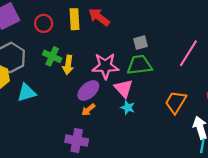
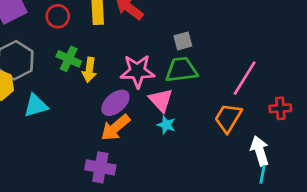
pink line: (188, 53) -> (245, 78), moved
orange arrow: (88, 110) -> (115, 128), size x1.6

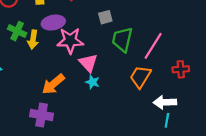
green trapezoid: (181, 70) -> (122, 40), moved, turned -70
purple ellipse: (115, 103) -> (53, 23), moved, turned 30
white arrow: (260, 151) -> (165, 102), turned -75

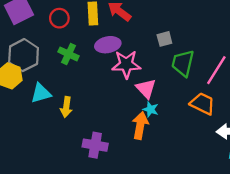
yellow arrow: (33, 40) -> (66, 107), moved
orange trapezoid: (140, 77) -> (202, 104), turned 85
orange arrow: (53, 84) -> (140, 126), moved, turned 140

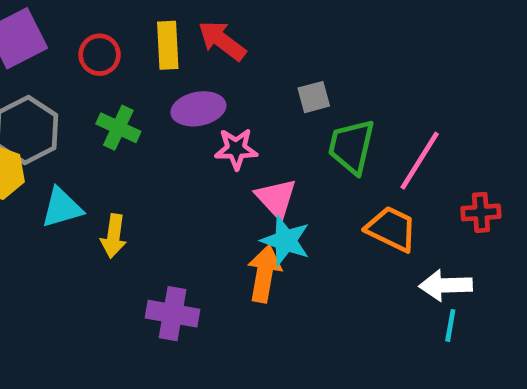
pink star: (126, 64) -> (236, 149), size x0.7
cyan star: (151, 109) -> (286, 241), size x1.5

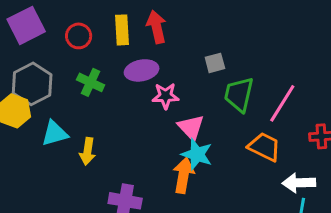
red arrow: (222, 41) -> (156, 27), turned 40

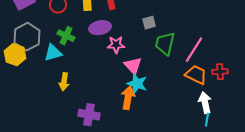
cyan triangle: (55, 133) -> (53, 53), moved
orange trapezoid: (264, 147) -> (196, 75), moved
white arrow: (299, 183) -> (205, 103), turned 80

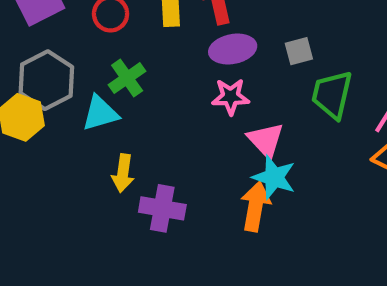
purple ellipse: (100, 28) -> (233, 49), moved
green cross: (66, 36) -> (127, 78), turned 30
purple cross: (89, 115) -> (162, 208), moved

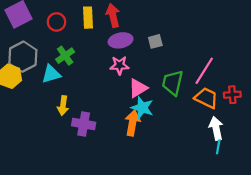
green trapezoid: (332, 95) -> (173, 83), moved
pink triangle: (266, 140) -> (138, 88), turned 42

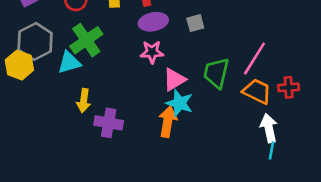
green cross: (65, 56) -> (86, 40), size x1.4

